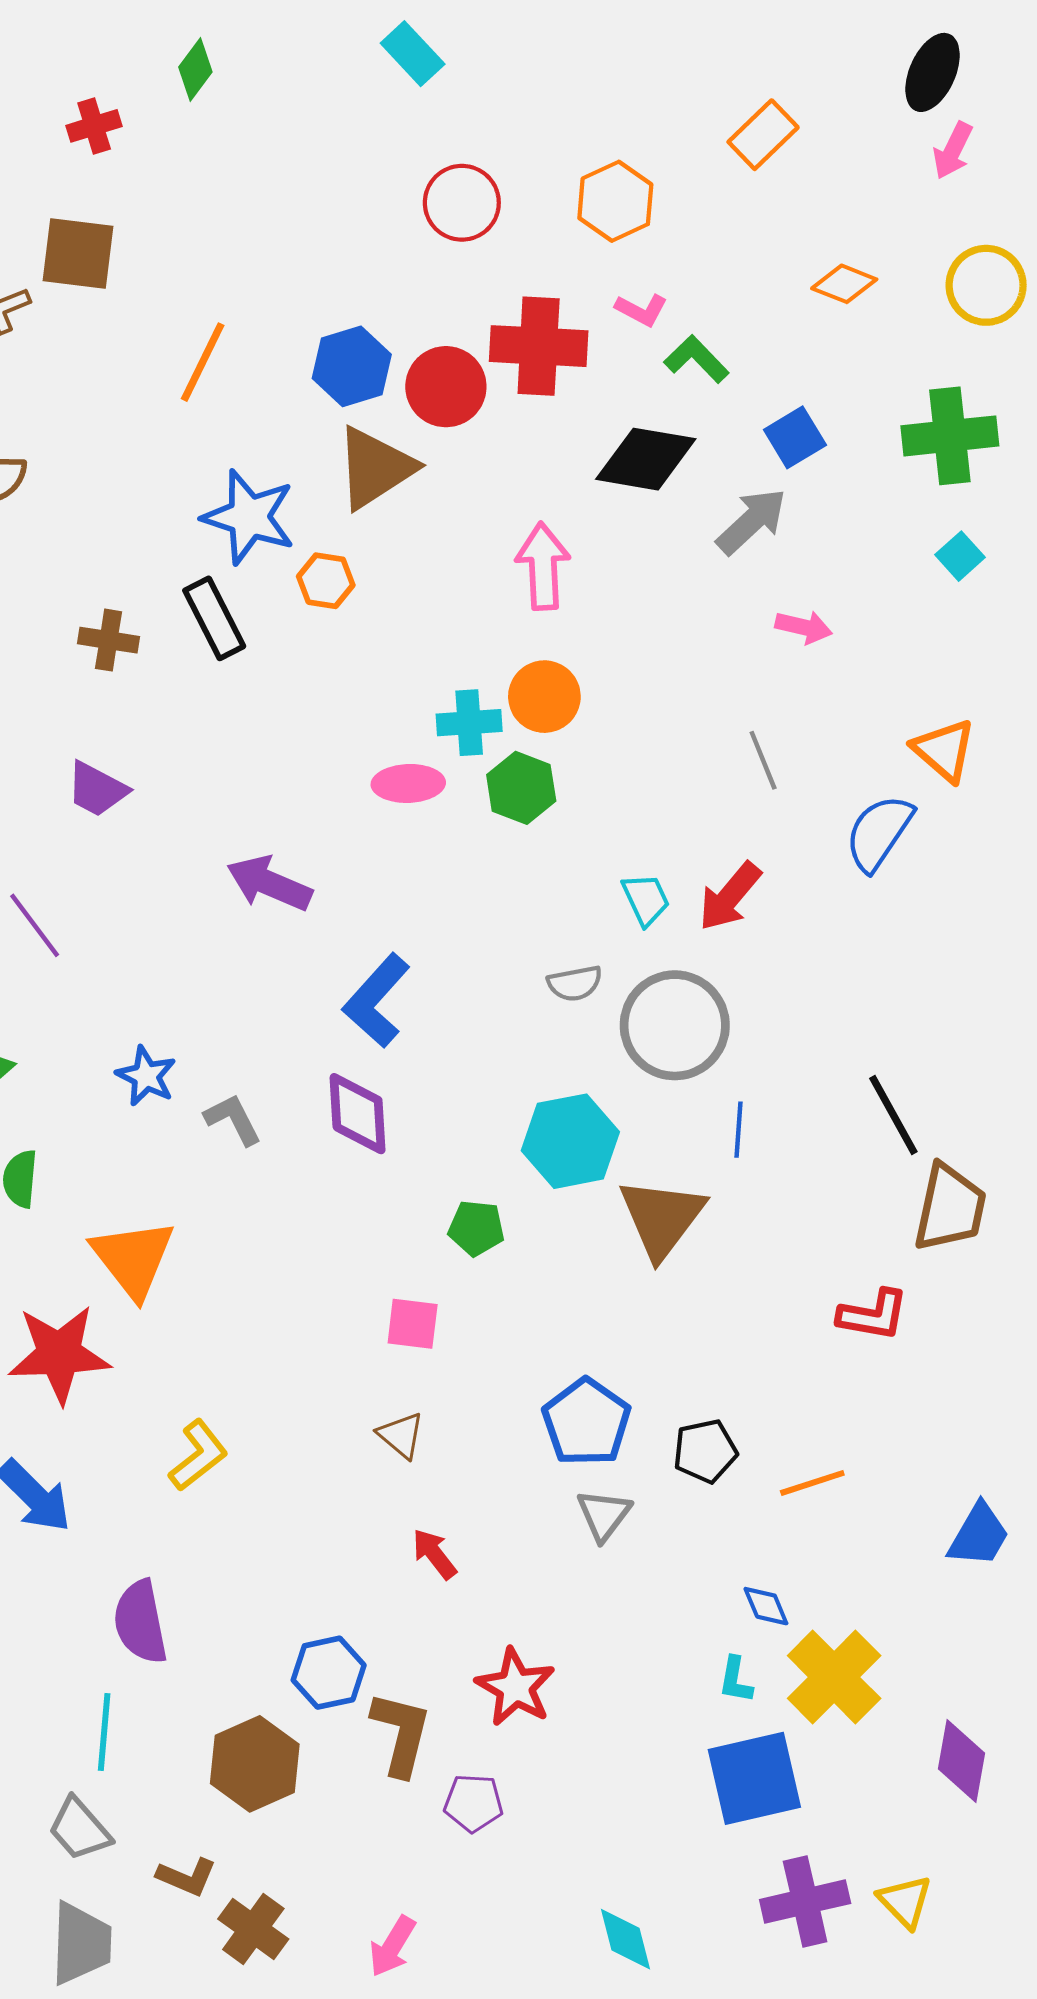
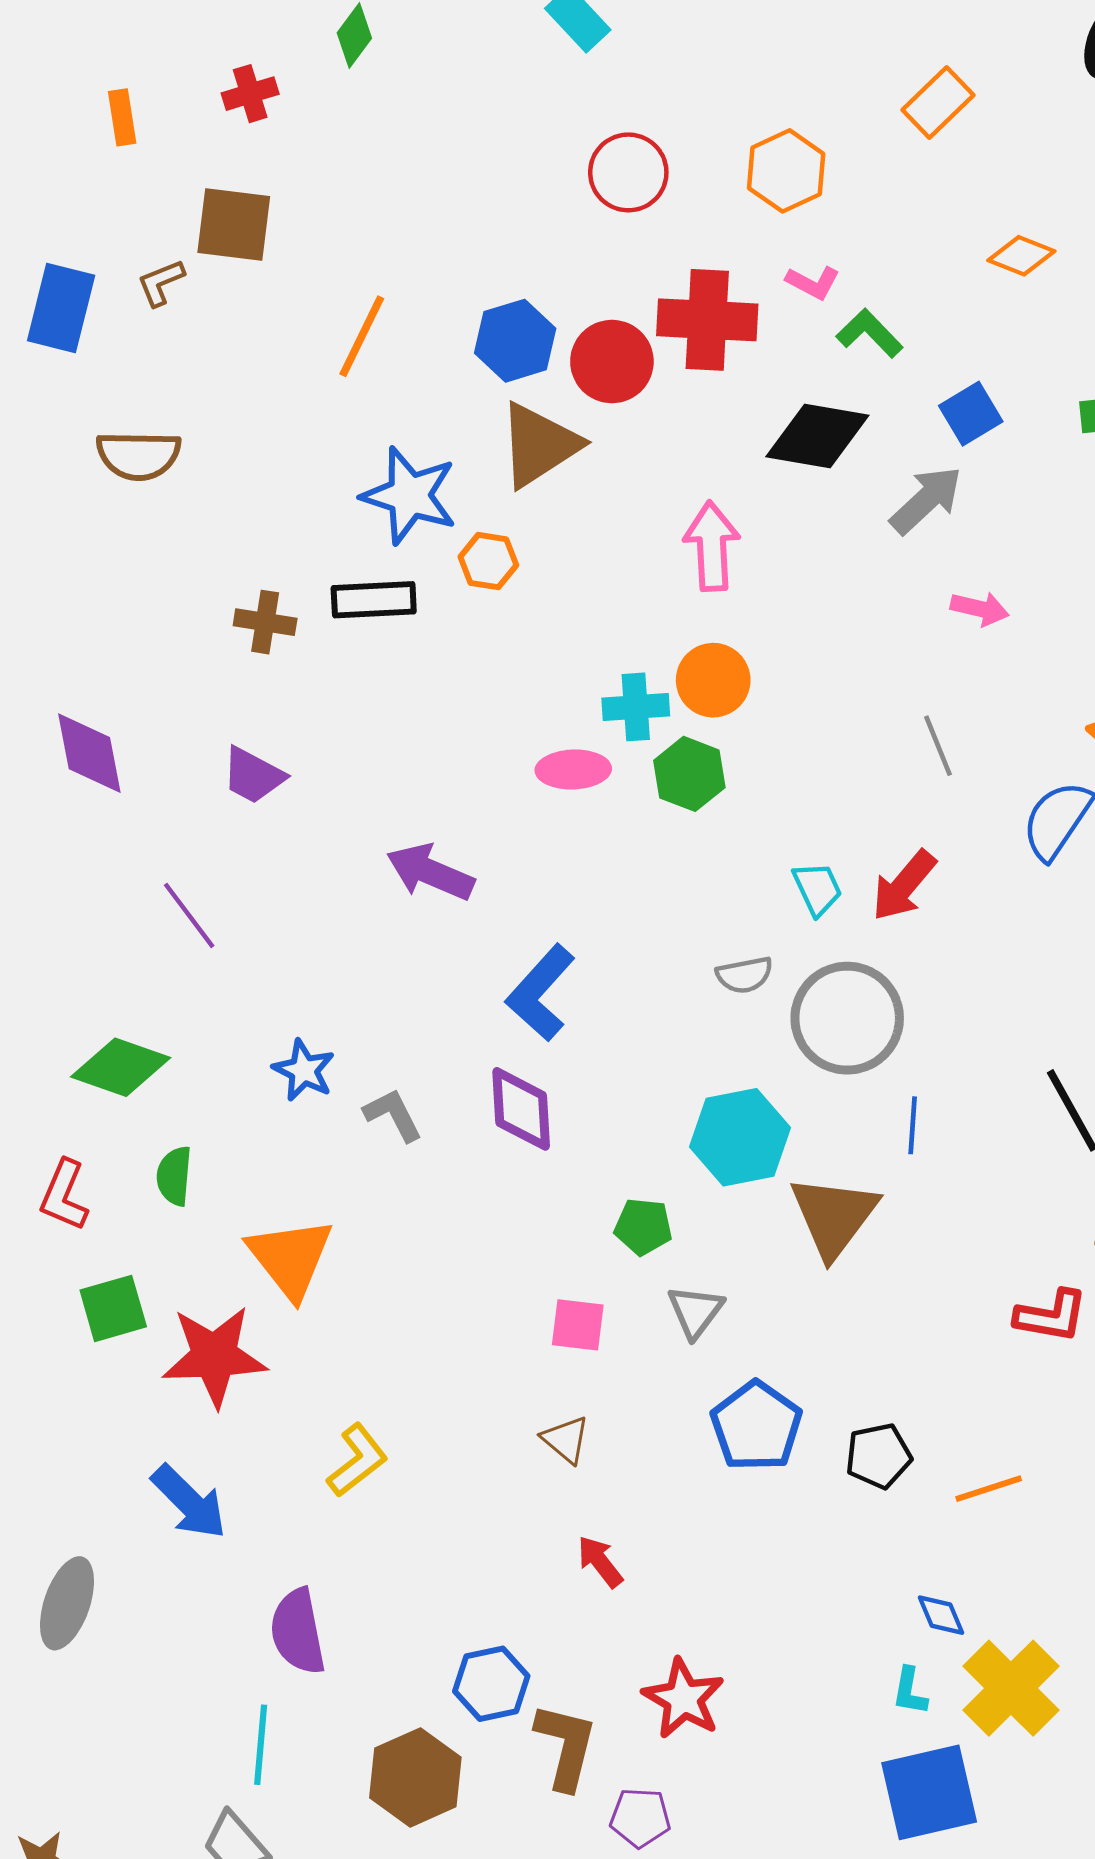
black rectangle: (214, 618) -> (374, 600), turned -66
gray triangle: (604, 1515) -> (695, 1311), moved

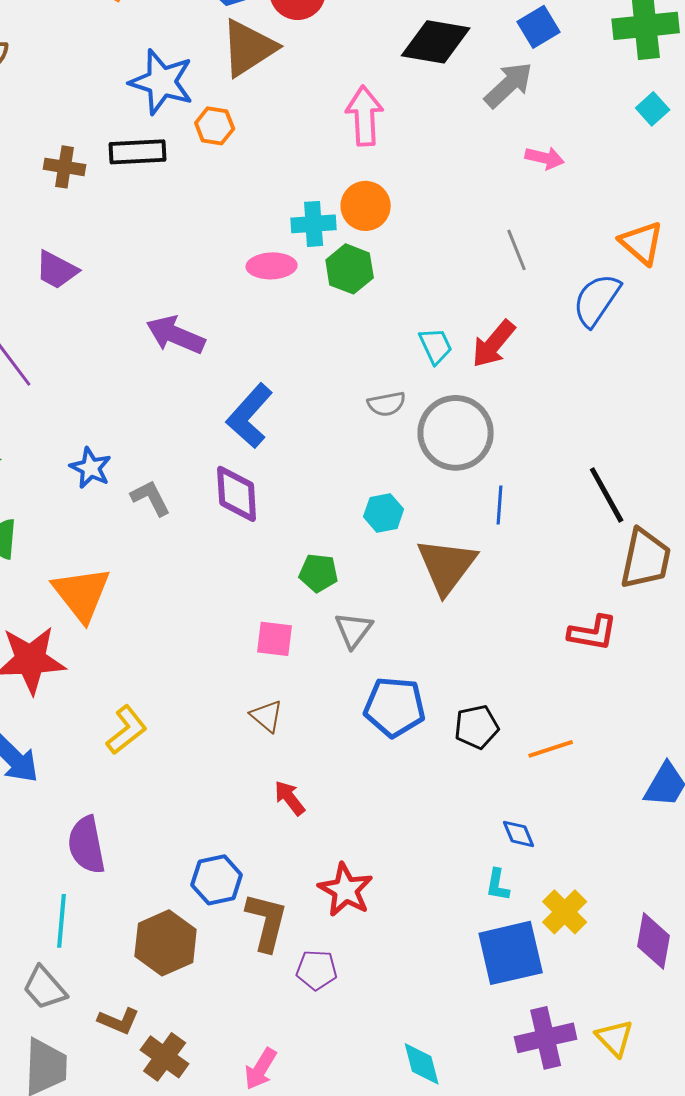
cyan hexagon: (740, 1137) -> (384, 513), size x0.6
blue pentagon: (756, 1426) -> (395, 707), turned -30
yellow cross: (1011, 1688) -> (565, 912), moved, size x0.7

